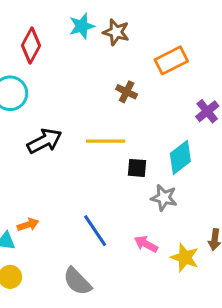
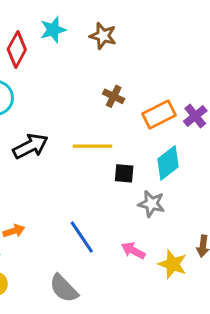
cyan star: (82, 26) -> (53, 30), moved
orange rectangle: (171, 60) -> (159, 114), moved

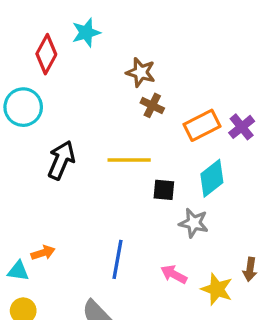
brown star: (103, 36) -> (141, 72), moved
black arrow: (30, 146) -> (61, 160), turned -40
blue line: (82, 237) -> (118, 259), turned 44

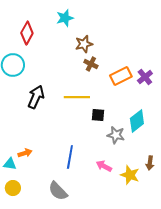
cyan star: (86, 33) -> (65, 18), moved
brown star: (141, 72) -> (84, 44), turned -30
cyan diamond: (212, 178) -> (137, 121), moved

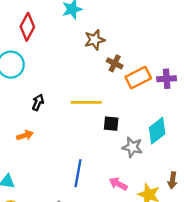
brown cross: (91, 64) -> (115, 63), moved
purple cross: (145, 77) -> (167, 79), turned 35
black arrow: (36, 97) -> (38, 102), size x0.6
orange arrow: (25, 153) -> (25, 135), moved

